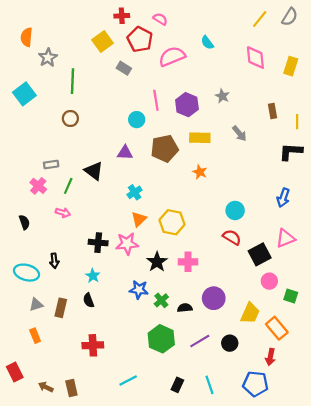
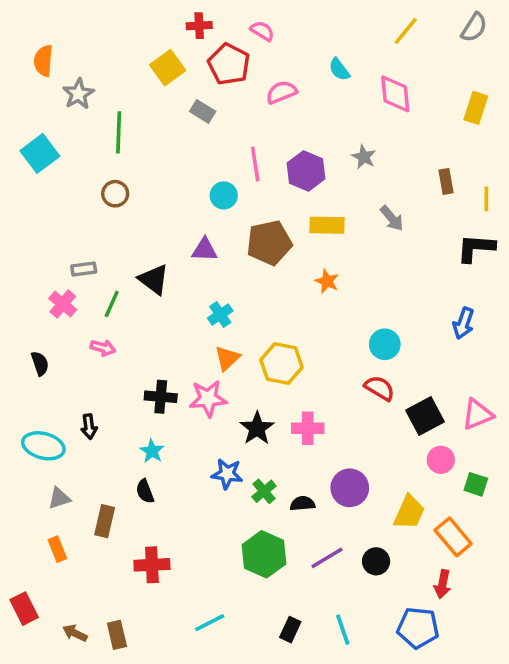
yellow line: (260, 19) -> (406, 31), moved
pink semicircle: (172, 56) -> (281, 92), size x0.7
pink diamond: (255, 58) -> (395, 94), moved
pink triangle: (285, 238) -> (478, 414), moved
brown rectangle: (61, 308) -> (105, 521), moved

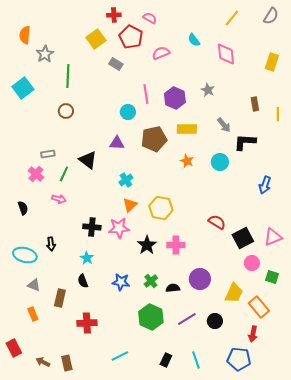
black L-shape: (476, 248) -> (245, 142), moved
cyan circle: (385, 344) -> (220, 162), moved
blue star: (227, 474) -> (121, 282), moved
gray triangle: (59, 498) -> (34, 285), turned 40

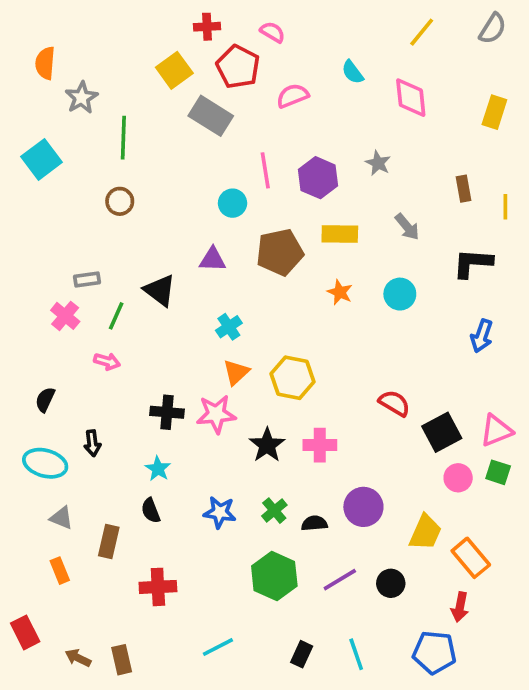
gray rectangle: (116, 64) -> (211, 116), size x1.6
black L-shape: (245, 142) -> (473, 263), moved
black semicircle: (23, 208) -> (45, 400), moved, turned -136
green square: (272, 277) -> (498, 472), moved

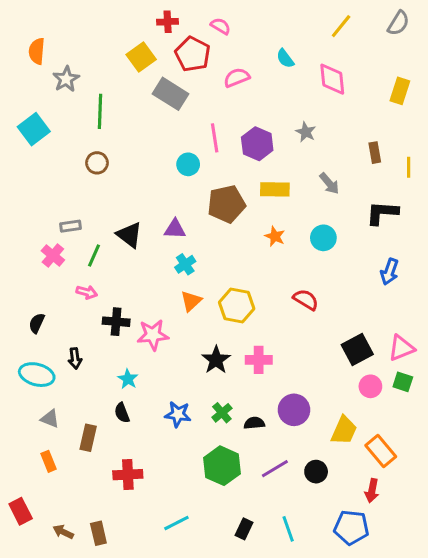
purple triangle: (212, 260) -> (175, 229), moved
red semicircle: (394, 403) -> (306, 300), moved
black cross: (167, 412) -> (116, 322), moved
pink star: (216, 414) -> (153, 335), moved

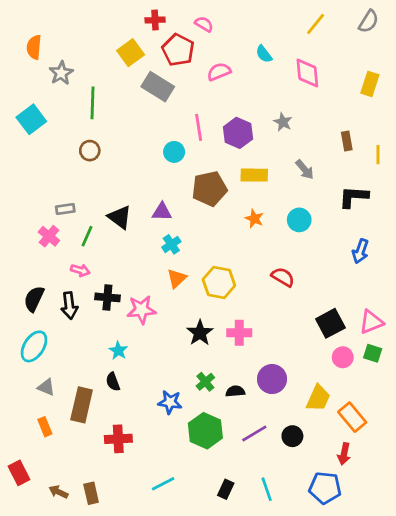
black semicircle: (37, 323) -> (34, 299), size x1.4
black arrow: (75, 358) -> (69, 306), moved, size x1.4
cyan ellipse: (37, 375) -> (34, 346), turned -72
blue star: (178, 414) -> (170, 402), moved
brown rectangle: (88, 438) -> (82, 405), size x1.4

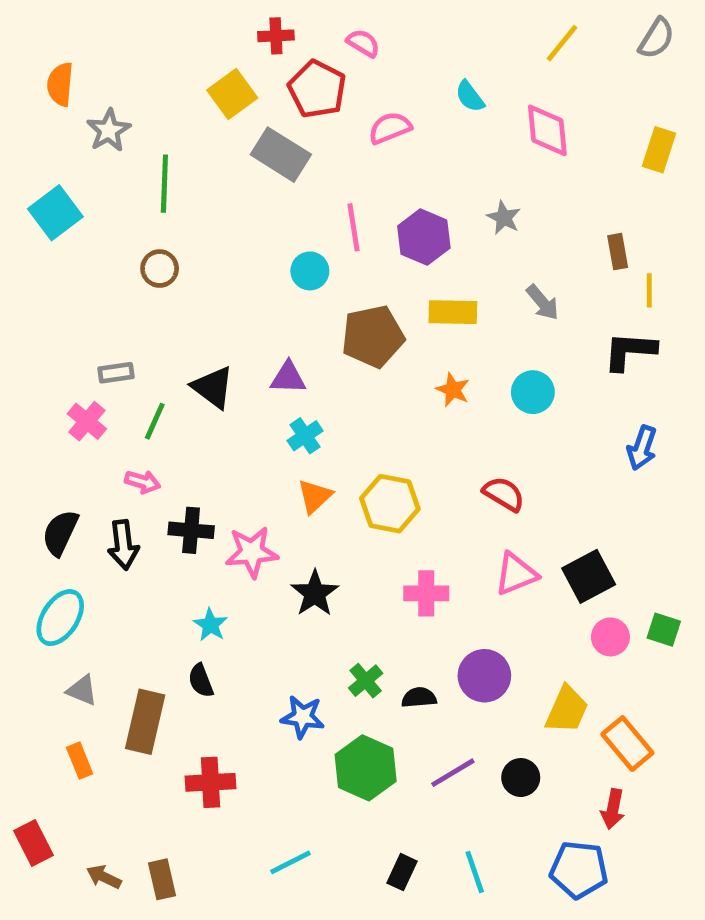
yellow line: (378, 155) -> (649, 290), moved
pink triangle: (371, 322) -> (516, 574), moved
black star: (200, 333) -> (315, 593), moved

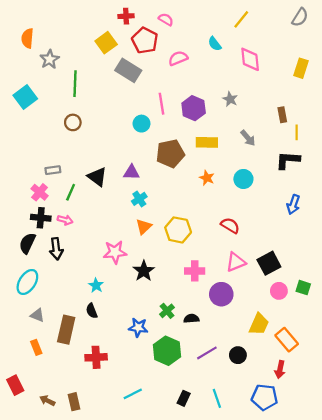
yellow line: (562, 43) -> (241, 19), moved
black cross: (191, 530) -> (41, 218), moved
purple circle: (484, 676) -> (221, 294), moved

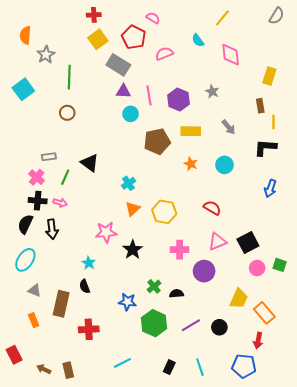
red cross: (126, 16) -> (94, 15), moved
yellow rectangle: (301, 68) -> (269, 76), moved
purple triangle: (132, 172) -> (123, 91), moved

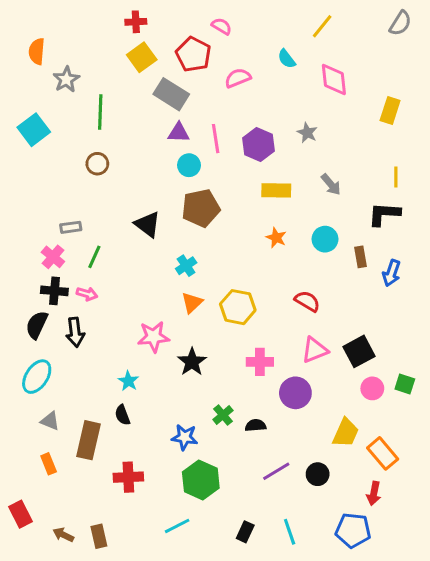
brown rectangle: (260, 106) -> (360, 257), moved
brown pentagon: (157, 141) -> (201, 208), moved
black triangle: (90, 163) -> (148, 224), moved
green hexagon: (154, 323) -> (201, 480), moved

